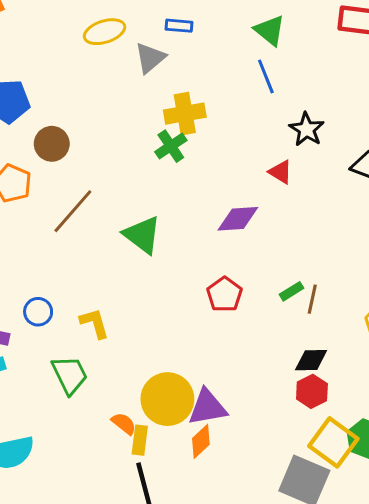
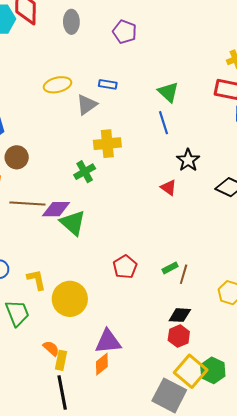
green cross: (171, 146) -> (85, 172), moved
brown line: (73, 211) -> (27, 204), turned 48
purple diamond: (238, 219) -> (56, 209), moved
yellow circle: (167, 399) -> (70, 299), moved

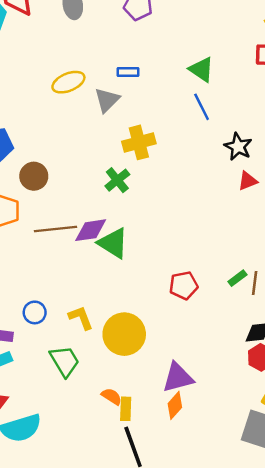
red triangle: (169, 187) -> (248, 181), moved, turned -48
red pentagon: (125, 267) -> (184, 285), turned 30

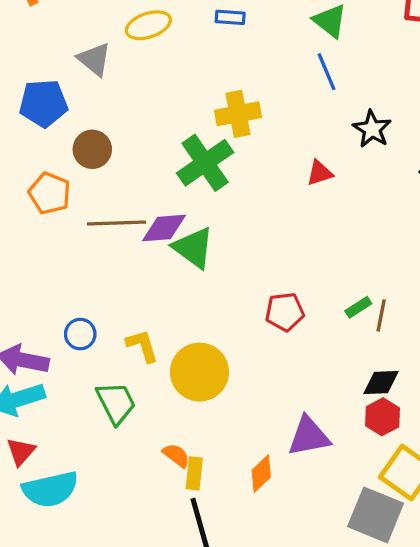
gray triangle: (107, 100) -> (94, 59), moved, turned -40
green cross: (117, 180) -> (205, 163), size x1.6
red triangle: (248, 181) -> (320, 173), moved
purple triangle: (178, 377) -> (309, 436), moved

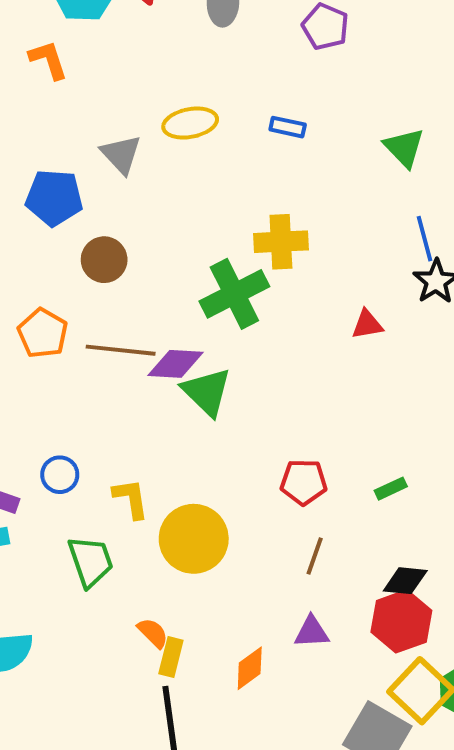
blue line: (326, 72) -> (424, 239), moved
orange pentagon: (50, 193) -> (43, 333), moved
brown line: (381, 315) -> (315, 556), moved
red hexagon: (382, 417) -> (401, 621), size x1.4
purple triangle: (309, 436) -> (312, 632), size x0.7

